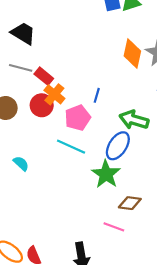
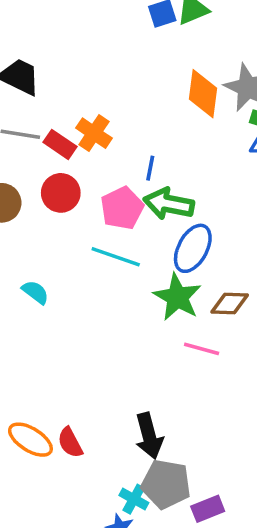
orange cross: (54, 94) -> (94, 133), moved
green arrow: (134, 120) -> (169, 204), moved
brown diamond: (130, 203) -> (230, 303), moved
pink line: (114, 227) -> (202, 349), moved

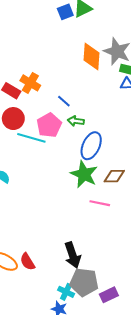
blue line: (150, 168) -> (64, 101), turned -56
green arrow: (169, 204) -> (76, 121), size x0.6
cyan line: (116, 257) -> (31, 138), moved

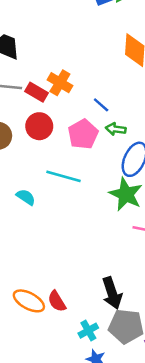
cyan line: (31, 138) -> (63, 176), moved
cyan cross: (66, 292) -> (88, 331), moved, turned 35

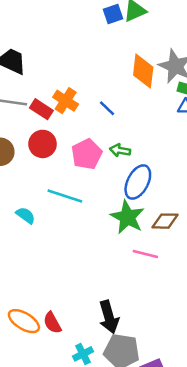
blue line: (101, 105) -> (107, 108), moved

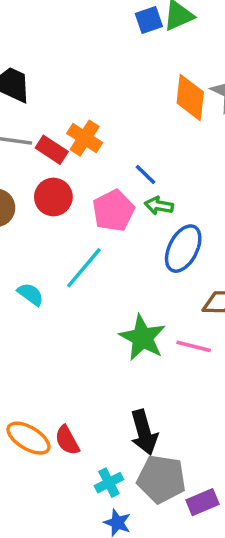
blue line: (107, 108) -> (146, 174), moved
cyan line: (65, 196) -> (84, 268), turned -68
green star: (127, 217) -> (142, 338), moved

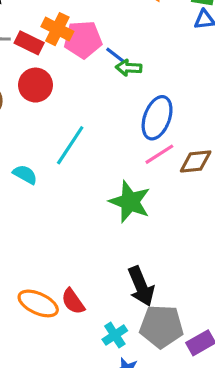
green arrow: (159, 206) -> (129, 68), moved
pink pentagon: (113, 211) -> (83, 40), moved, turned 30
pink line: (194, 346) -> (159, 154), moved, turned -40

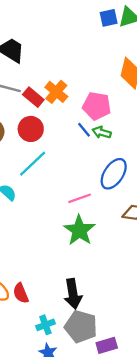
pink pentagon: (83, 40) -> (97, 106), moved
blue line: (116, 55) -> (84, 130), moved
cyan line: (70, 145) -> (33, 164), moved
pink line: (159, 154) -> (80, 198), moved

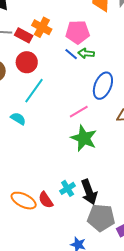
cyan cross: (45, 325) -> (68, 188), moved

